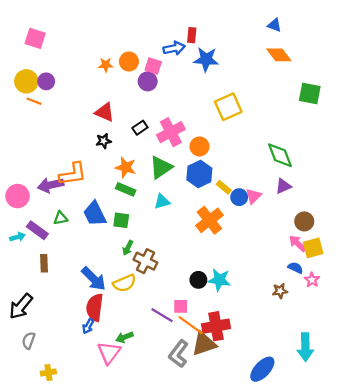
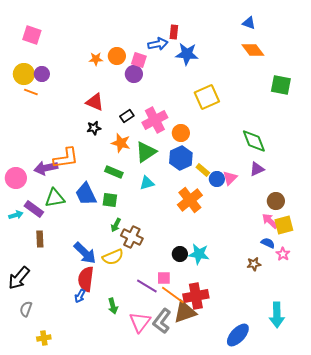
orange star: (126, 167) -> (121, 143), moved
green triangle: (61, 218) -> (55, 198), size x1.5
green arrow: (124, 337) -> (113, 306), turned -84
pink triangle: (109, 353) -> (140, 322), moved

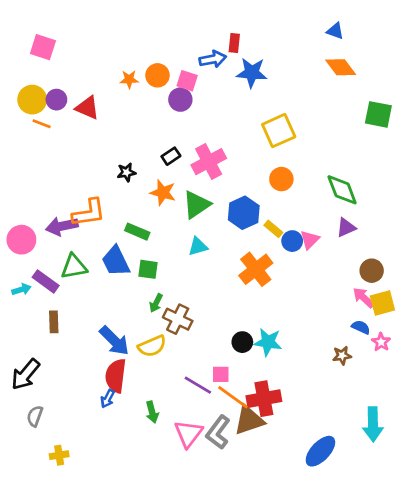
red triangle: (95, 102) -> (87, 108), moved
orange circle: (181, 133) -> (281, 179), moved
green rectangle: (114, 172) -> (137, 232), moved

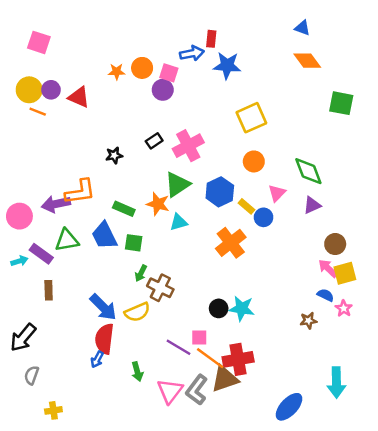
orange star: (163, 193) -> (158, 204), moved
pink triangle: (310, 240) -> (277, 193), moved

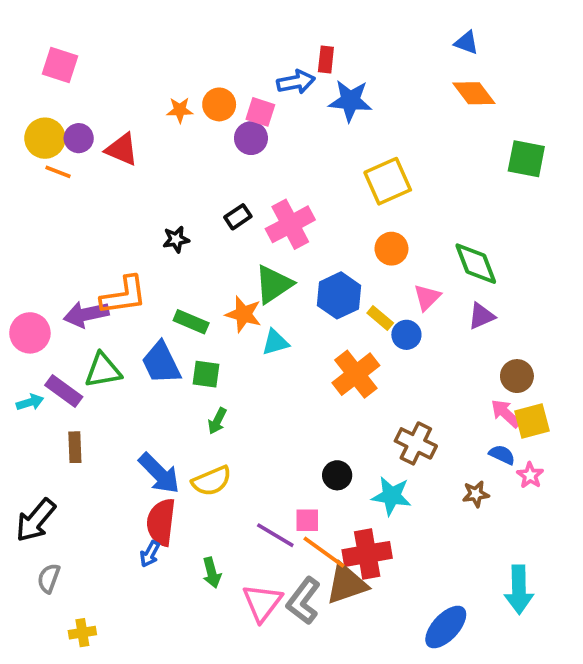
brown cross: (160, 288) -> (416, 443), moved
cyan star: (242, 308) -> (391, 496), moved

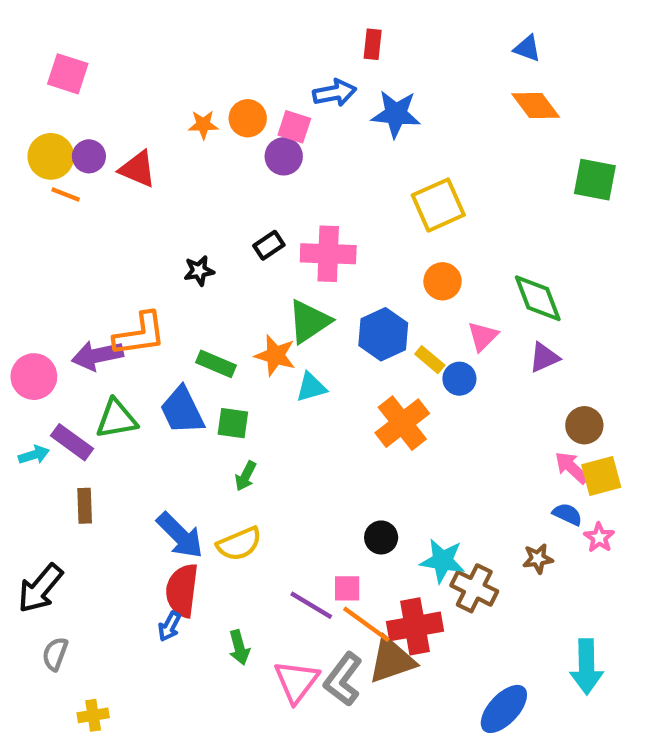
red rectangle: (326, 59) -> (373, 44), moved
pink cross: (290, 224) -> (328, 254), turned 30
brown cross: (416, 443) -> (474, 588), moved

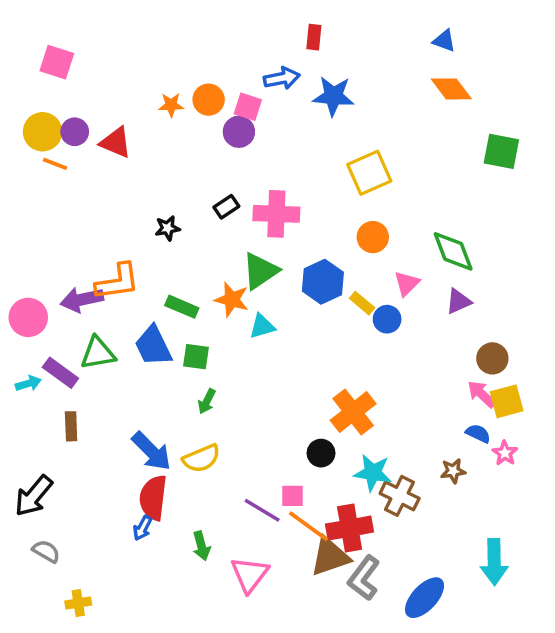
orange cross: (402, 423) -> (353, 412), moved
gray semicircle: (55, 654) -> (46, 551), turned 100
gray L-shape: (343, 679) -> (364, 578), moved

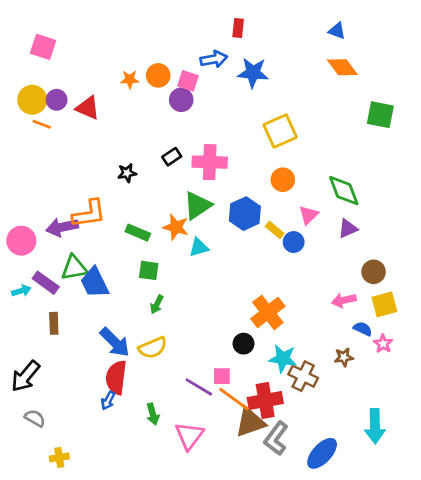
blue trapezoid: (153, 346) -> (94, 283), moved
pink arrow: (482, 394) -> (344, 300), moved, turned -55

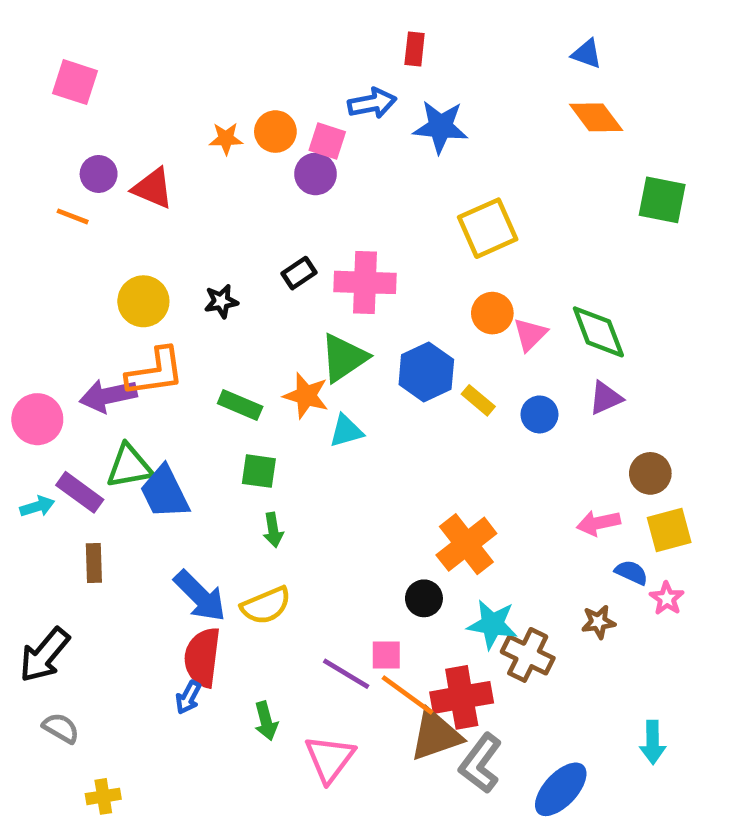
yellow circle: (32, 100) -> (143, 301), moved
pink triangle: (309, 215) -> (530, 334), moved
blue circle: (294, 242) -> (539, 414), moved
green arrow: (157, 304) -> (273, 530), turned -36
cyan arrow: (375, 426) -> (653, 742), size x0.7

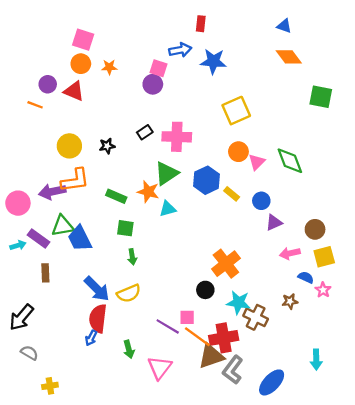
pink square: (75, 82) -> (83, 40), moved
orange circle: (275, 132) -> (81, 64), moved
purple triangle: (606, 398) -> (274, 222), moved

